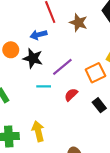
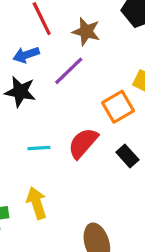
purple line: (62, 67) -> (69, 71), moved
cyan line: (44, 86) -> (39, 148), moved
red semicircle: (71, 95) -> (83, 143), size x1.5

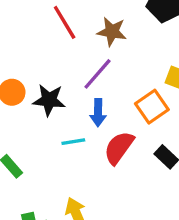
blue arrow: (26, 55) -> (98, 113), moved, turned -65
cyan line: (39, 148) -> (73, 142), moved

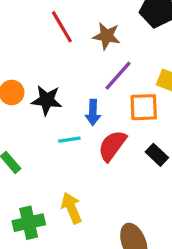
purple line: (97, 74) -> (118, 76), moved
orange square: (152, 107) -> (144, 107), turned 32

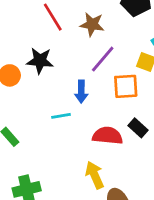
black star: (47, 100) -> (40, 61), moved
red semicircle: (112, 146) -> (108, 136), moved, turned 60
yellow arrow: (71, 208) -> (95, 175), moved

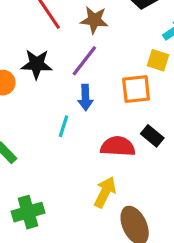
purple line: (103, 59) -> (84, 61), moved
cyan line: (61, 116) -> (63, 126), turned -60
yellow arrow: (95, 175) -> (105, 192), turned 52

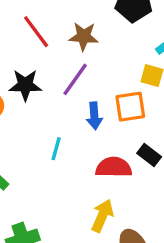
blue arrow: (85, 97) -> (94, 116), moved

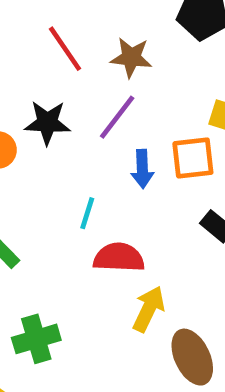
red semicircle: (114, 167) -> (119, 257), moved

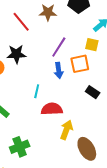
brown star: (131, 58) -> (48, 12), moved
purple line: (117, 117) -> (59, 47), moved

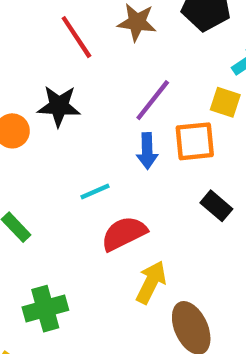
cyan line: (37, 91) -> (95, 191), turned 48
red semicircle: (52, 109) -> (124, 233), turned -30

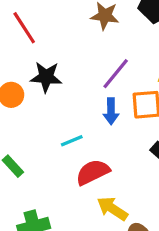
red line: (76, 37) -> (24, 28), moved
yellow arrow: (151, 282) -> (112, 209), turned -84

